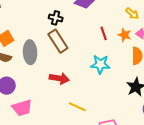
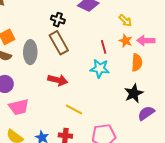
yellow arrow: (132, 13) -> (125, 21), moved
red line: (104, 33) -> (104, 47), moved

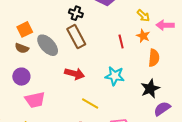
pink arrow: (146, 40) -> (165, 25), moved
gray ellipse: (30, 52) -> (48, 45), turned -45
cyan star: (100, 69) -> (115, 76), moved

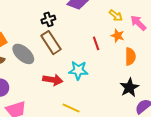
black cross: (76, 13) -> (48, 19), turned -32
pink arrow: (165, 25) -> (138, 23), turned 48
cyan star: (115, 76) -> (78, 70), moved

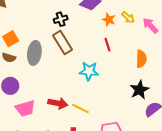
orange star: (118, 36) -> (109, 20), moved
gray ellipse: (23, 54) -> (34, 53), turned 55
red arrow: (53, 80) -> (58, 103), moved

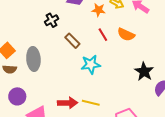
brown rectangle: (62, 42) -> (72, 41), moved, size x0.7
orange semicircle: (141, 59) -> (126, 35), moved, turned 126

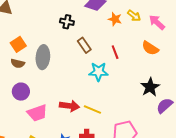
black cross: (51, 20) -> (67, 22), turned 32
red line: (103, 35) -> (115, 52), moved
orange semicircle: (126, 35) -> (150, 48), moved

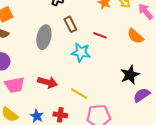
red line: (115, 52) -> (100, 35), turned -56
gray ellipse: (43, 57) -> (44, 37), moved
yellow line: (92, 110) -> (79, 94), moved

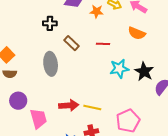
cyan star: (81, 52) -> (119, 69), moved
pink trapezoid: (15, 85) -> (38, 119), turned -75
yellow line: (79, 94) -> (92, 108), moved

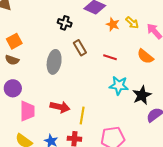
yellow line: (92, 108) -> (82, 115), turned 72

